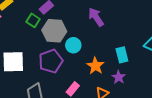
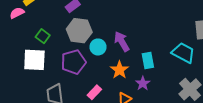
purple arrow: (96, 17) -> (122, 41), moved
green square: (33, 20) -> (43, 36), moved

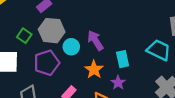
green square: (43, 36) -> (24, 36), moved

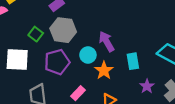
cyan circle: (71, 47) -> (88, 55), moved
purple star: (118, 83) -> (147, 86), moved

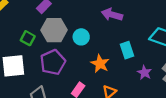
purple arrow: (107, 41) -> (112, 15), moved, turned -36
cyan circle: (88, 55) -> (81, 37), moved

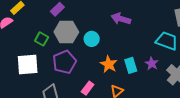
cyan rectangle: (127, 50) -> (131, 65), moved
purple star: (144, 73) -> (152, 64), moved

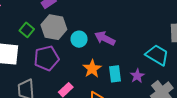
purple arrow: (121, 19) -> (105, 38), moved

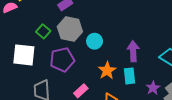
purple arrow: (105, 38) -> (133, 51), moved, turned 60
purple star: (137, 76) -> (153, 88), moved

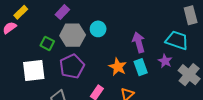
cyan circle: (95, 41) -> (98, 29), moved
purple star: (153, 88) -> (165, 61), moved

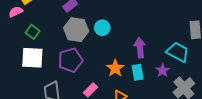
green square: (47, 43) -> (33, 32), moved

